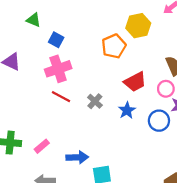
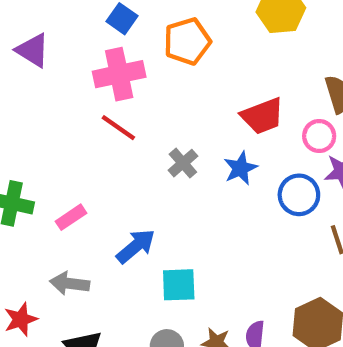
orange pentagon: (114, 46) -> (187, 41), moved
gray cross: (95, 101) -> (183, 163), moved
blue arrow: (77, 157) -> (136, 246), turned -45

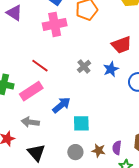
red line: (118, 128) -> (40, 66), moved
pink rectangle: (71, 217) -> (31, 91), size x1.6

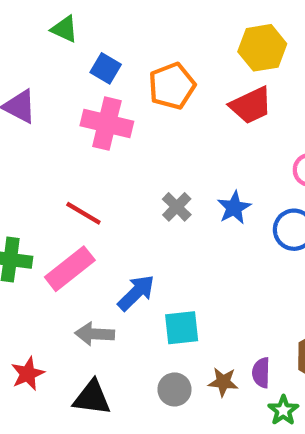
pink cross: (55, 24) -> (107, 124), turned 30
red trapezoid: (121, 45) -> (251, 105), moved
gray arrow: (30, 122) -> (95, 334), moved
black triangle: (36, 153) -> (92, 398), turned -36

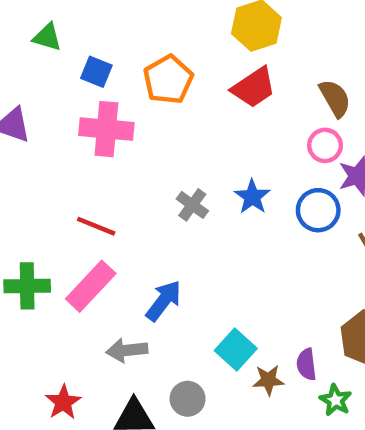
cyan square: (182, 328) -> (236, 349), moved, turned -33
gray circle: (175, 389) -> (188, 399), moved

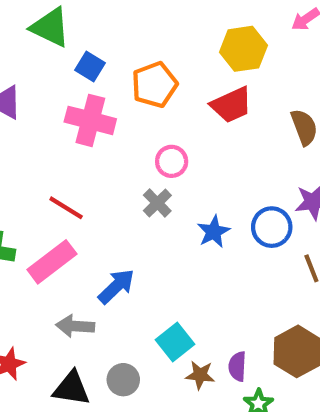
green triangle: (47, 37) -> (50, 27), size x1.5
pink circle: (325, 145) -> (172, 161), moved
blue star: (252, 197) -> (214, 232), moved

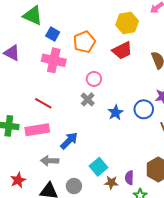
pink rectangle: (52, 262) -> (37, 130), turned 30

